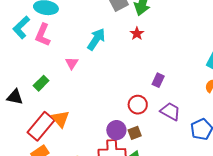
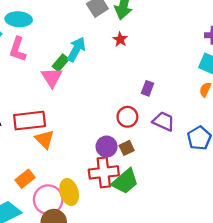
pink triangle: (72, 63) -> (52, 77), size x1.5
green rectangle: (41, 83) -> (61, 63), moved
red rectangle: (41, 126) -> (30, 121), moved, turned 48

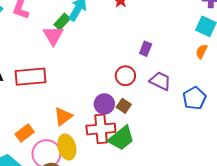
orange triangle: (45, 139) -> (63, 116), moved, turned 36
brown square: (127, 148) -> (124, 106), turned -32

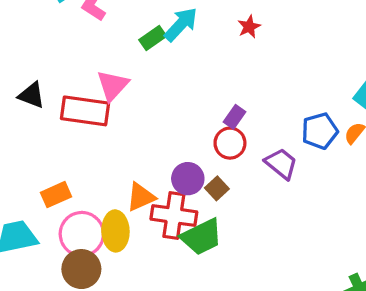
pink triangle: (53, 35) -> (113, 86), moved
purple rectangle: (146, 49) -> (234, 117), moved
blue pentagon: (194, 98) -> (320, 131), moved
orange triangle: (63, 116) -> (141, 197), moved

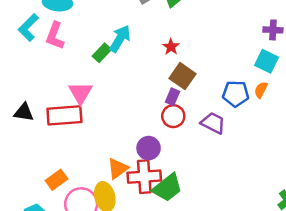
red star: (249, 27) -> (171, 47), moved
blue pentagon: (320, 131) -> (236, 94), turned 30
brown square: (217, 188) -> (183, 76), moved, size x1.5

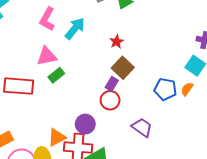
pink L-shape: (55, 36) -> (47, 19), moved
green rectangle: (102, 53) -> (56, 75), moved
pink triangle: (80, 93) -> (47, 56), moved, turned 40
purple trapezoid: (213, 123) -> (142, 127), moved

